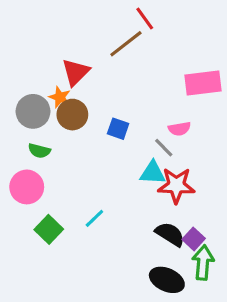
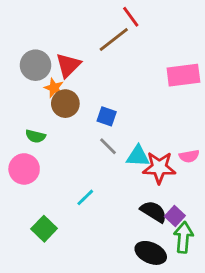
gray circle: (33, 111) -> (35, 65), moved
pink semicircle: (179, 129) -> (189, 156), moved
gray line: (164, 148) -> (108, 146), moved
green square: (49, 229) -> (44, 229), moved

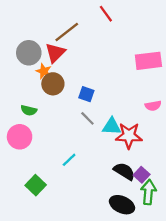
brown line: (114, 40) -> (67, 32), moved
pink semicircle: (189, 156) -> (153, 106), moved

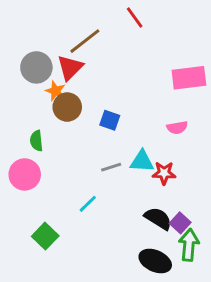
pink semicircle: (153, 106) -> (177, 128), moved
green semicircle: (29, 110) -> (36, 141), turned 70
gray line: (87, 118) -> (111, 167), moved, turned -63
red star: (129, 136) -> (164, 173), size x0.7

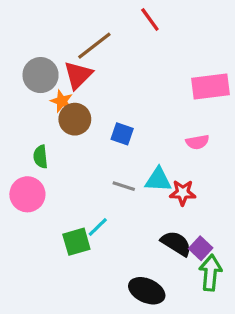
gray line: (111, 167) -> (124, 186), turned 36
green square: (45, 236) -> (76, 242), moved, turned 30
black ellipse: (155, 261) -> (147, 291), moved

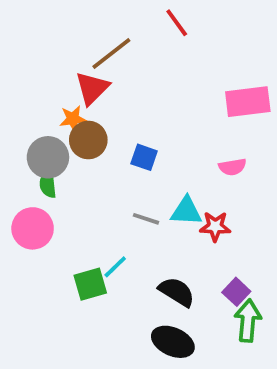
gray circle: (41, 75) -> (48, 157), moved
orange star: (62, 101) -> (73, 119), turned -30
black semicircle: (176, 243) -> (177, 292), moved

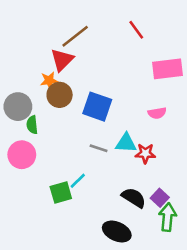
red line: (177, 23) -> (136, 30), moved
gray circle: (48, 157) -> (18, 107), moved
blue square: (144, 157) -> (97, 107), size x1.6
black semicircle: (177, 292) -> (134, 198), moved

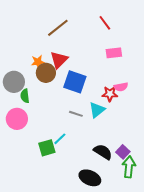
red triangle: (62, 60) -> (59, 60), moved
pink rectangle: (168, 69) -> (114, 53), moved, size x0.7
cyan triangle: (126, 143) -> (97, 110), turned -42
red star: (145, 153) -> (110, 94), moved

